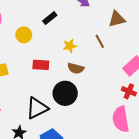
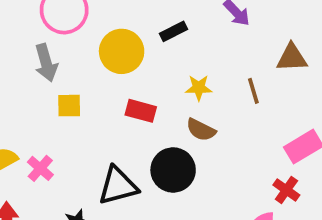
yellow circle: (24, 35) -> (122, 51), size x1.5

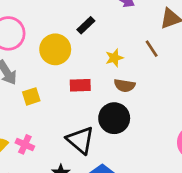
black triangle: (118, 186) -> (80, 140), turned -48

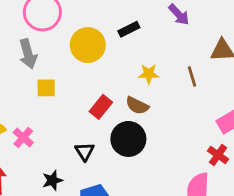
red rectangle: (80, 85) -> (101, 107), moved, turned -66
brown semicircle: (125, 86) -> (137, 105), moved
black triangle: (80, 140) -> (85, 151), size x0.6

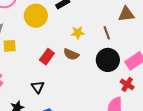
black circle: (128, 139) -> (108, 60), moved

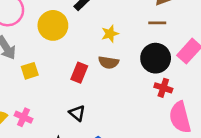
brown line: (107, 33) -> (157, 23), moved, turned -56
red cross: (127, 84) -> (163, 88), moved

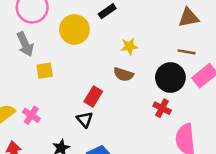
brown line: (157, 23) -> (187, 52), moved
red rectangle: (79, 73) -> (93, 96), moved
red cross: (163, 88) -> (162, 108), moved

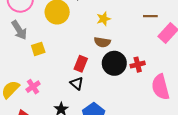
black circle: (170, 78) -> (114, 63), moved
red cross: (162, 108) -> (138, 65), turned -32
pink cross: (31, 115) -> (33, 87), turned 32

